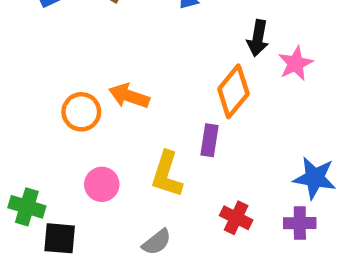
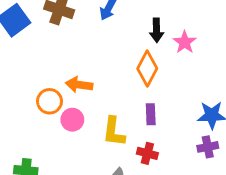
purple rectangle: (209, 140) -> (151, 114), moved
pink circle: (102, 184) -> (72, 120), moved
red cross: (236, 218) -> (147, 153), moved

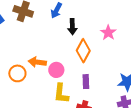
black arrow: (157, 30) -> (72, 27), moved
pink circle: (72, 120) -> (56, 70), moved

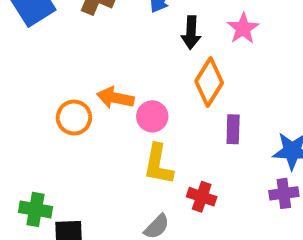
pink star: (108, 33) -> (243, 28), moved
purple rectangle: (86, 82) -> (233, 129), moved

